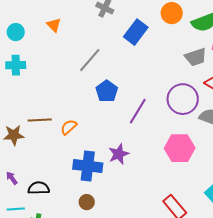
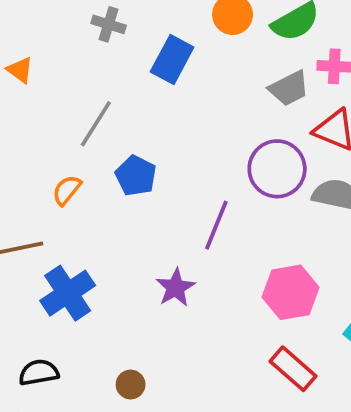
purple line: (138, 111) -> (216, 225), moved
orange semicircle: (69, 127) -> (67, 190), moved
pink hexagon: (180, 148) -> (291, 292), moved
blue cross: (88, 166) -> (68, 293), moved, turned -32

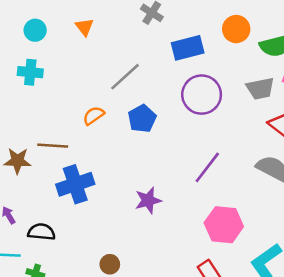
blue rectangle: (172, 60) -> (188, 48), turned 32
purple circle: (277, 169) -> (202, 95), moved
purple line: (216, 225) -> (207, 167), moved
brown circle: (131, 384) -> (110, 264), moved

